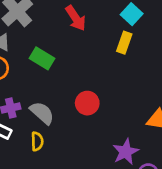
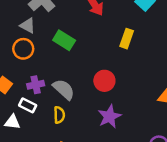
yellow rectangle: (124, 43) -> (127, 39), moved
purple star: (126, 152) -> (109, 117), moved

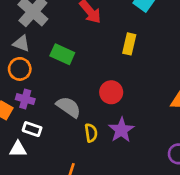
purple cross: (36, 85) -> (25, 99), moved, turned 35
yellow semicircle: (59, 115) -> (91, 133), moved

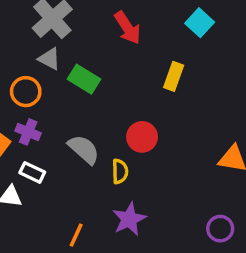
gray triangle: (21, 43) -> (49, 59), moved
purple star: (121, 130) -> (129, 219), moved
yellow semicircle: (91, 133) -> (120, 171), moved

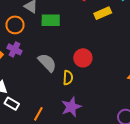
yellow rectangle: (174, 76) -> (103, 13), moved, turned 42
green rectangle: (84, 79) -> (51, 20), turned -36
white rectangle: (32, 172) -> (12, 104), moved

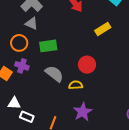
yellow rectangle: (103, 13) -> (103, 29), moved
green rectangle: (51, 20) -> (48, 46), moved
yellow semicircle: (68, 78) -> (76, 85), turned -88

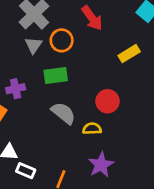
gray triangle: (32, 24) -> (33, 45), turned 40
orange circle: (19, 43) -> (62, 40), moved
purple cross: (22, 66) -> (16, 89), moved, turned -32

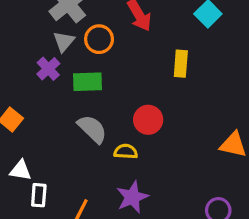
yellow rectangle: (129, 54) -> (181, 64), turned -60
purple cross: (16, 89) -> (48, 69), moved, turned -36
white rectangle: (26, 171) -> (39, 195), turned 66

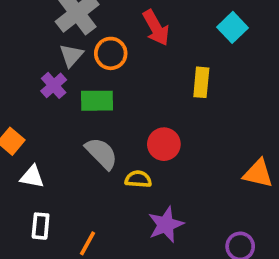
white triangle: (21, 170) -> (32, 177), moved
purple star: (132, 197) -> (166, 225), moved

